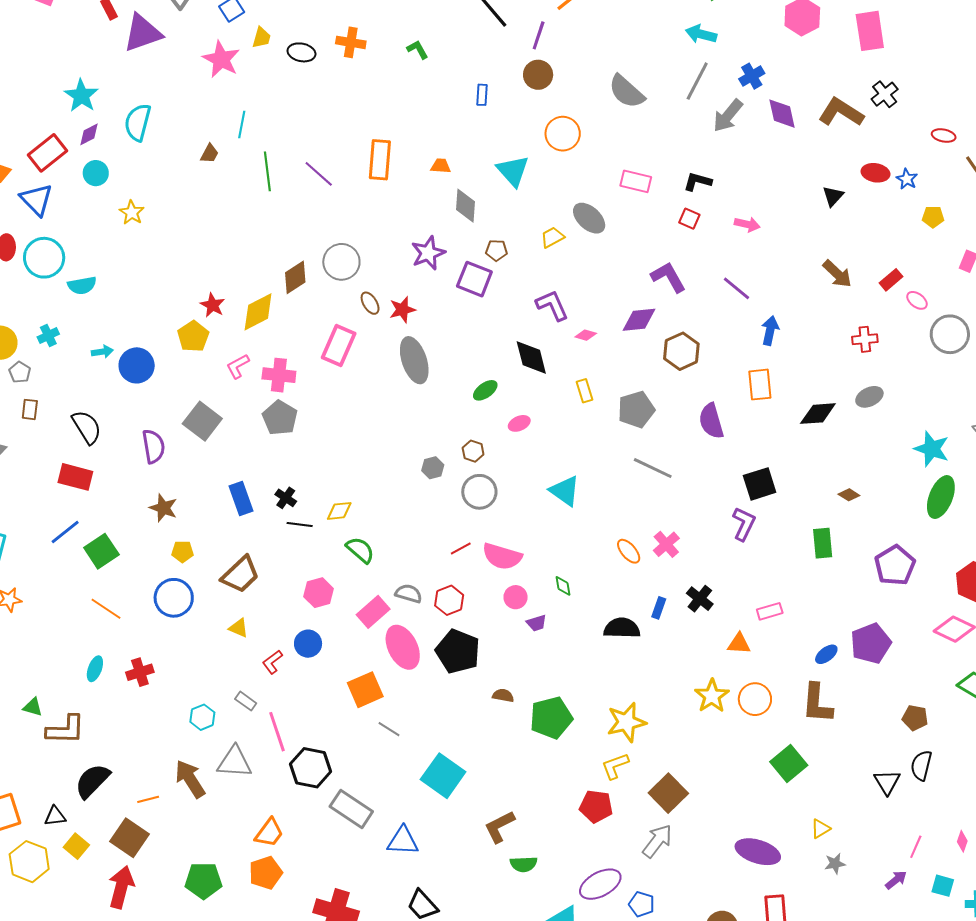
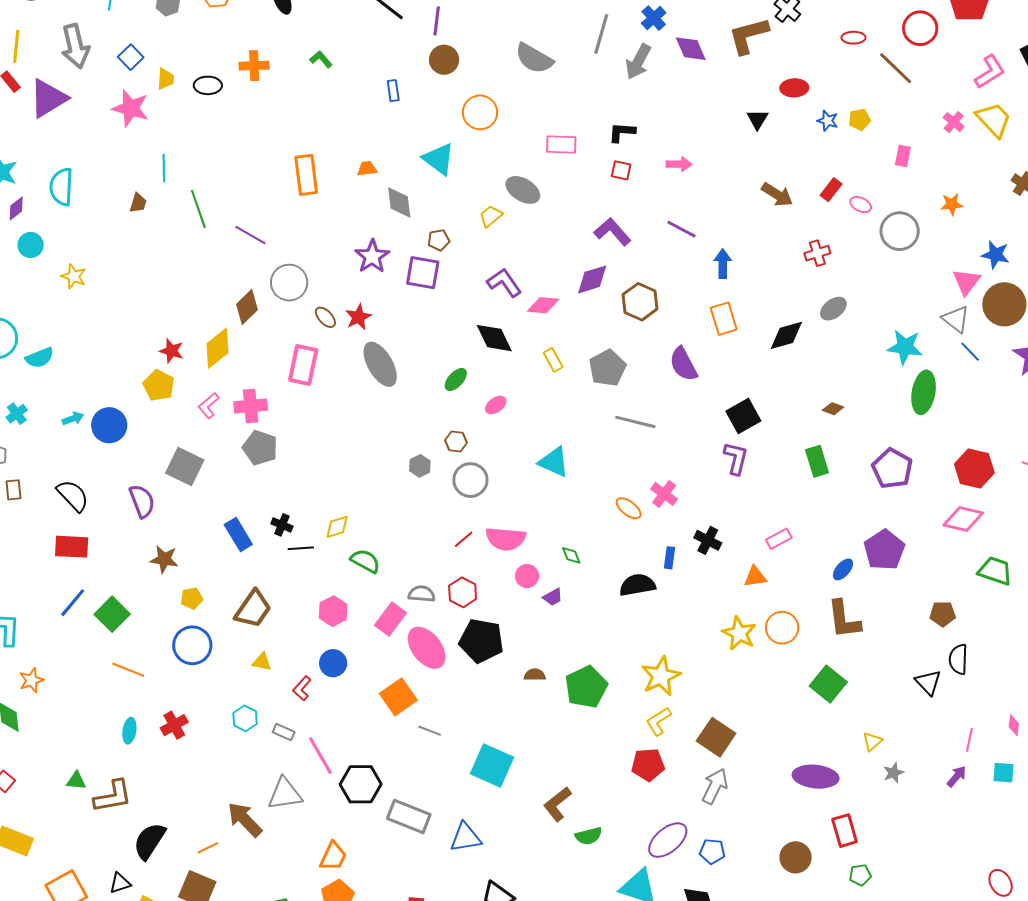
brown L-shape: (841, 112) -> (748, 36), turned -36
purple line: (319, 174) -> (250, 235), moved
blue star: (907, 179) -> (828, 121), moved
pink diamond: (586, 335) -> (543, 305), size x1.5
cyan hexagon: (202, 717) -> (245, 718), moved

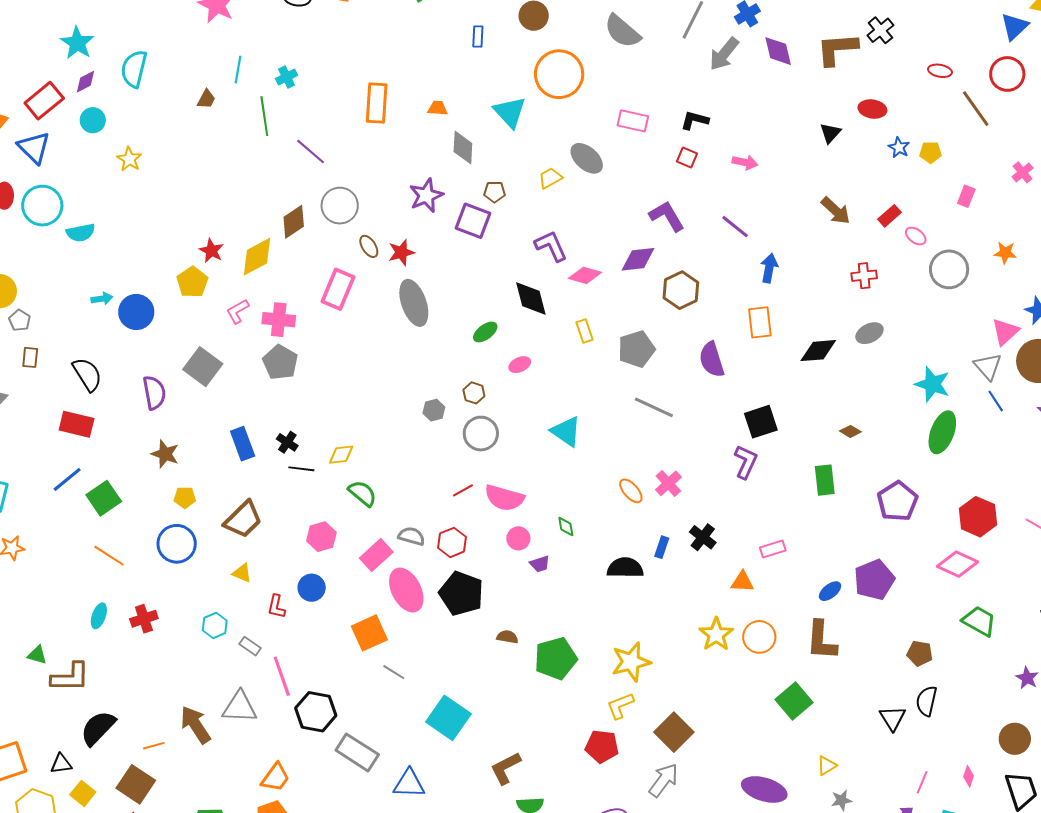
orange circle: (480, 112) -> (559, 74), size x1.4
cyan cross: (17, 414) -> (287, 77), moved
red L-shape: (302, 688) -> (276, 607), turned -40

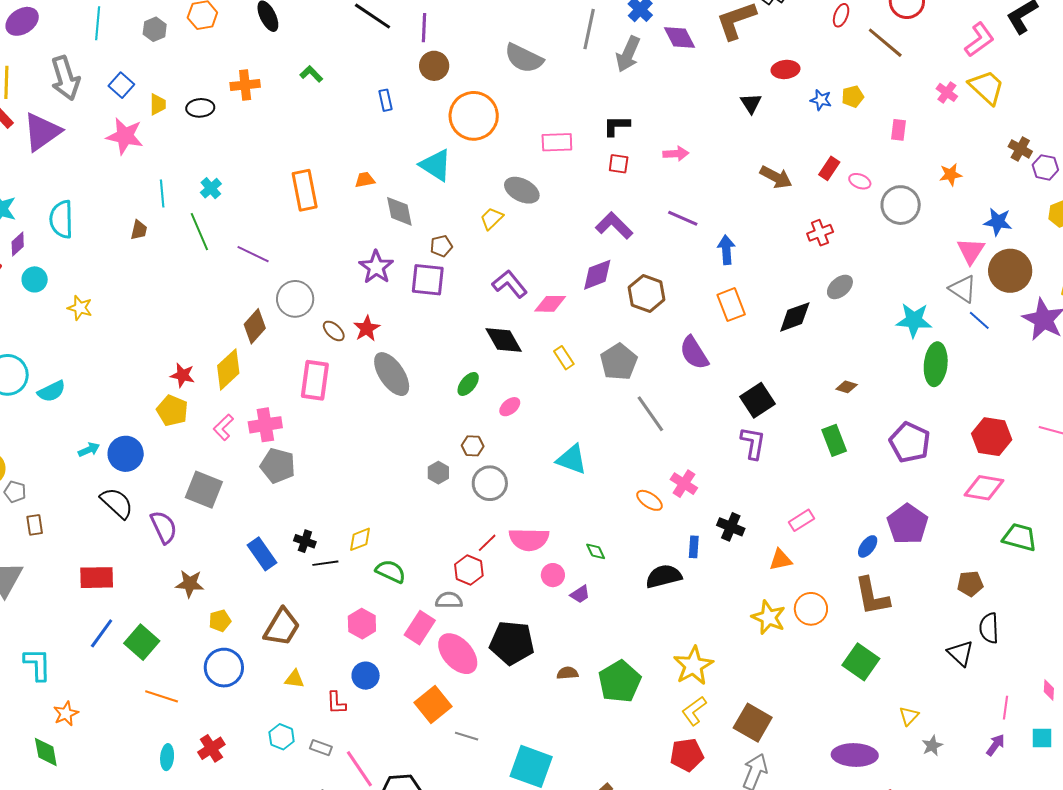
red ellipse: (940, 71) -> (841, 15), turned -65
black semicircle: (87, 374) -> (117, 503), moved
gray line: (654, 407) -> (650, 414), turned 45
red hexagon: (452, 542) -> (469, 570), moved

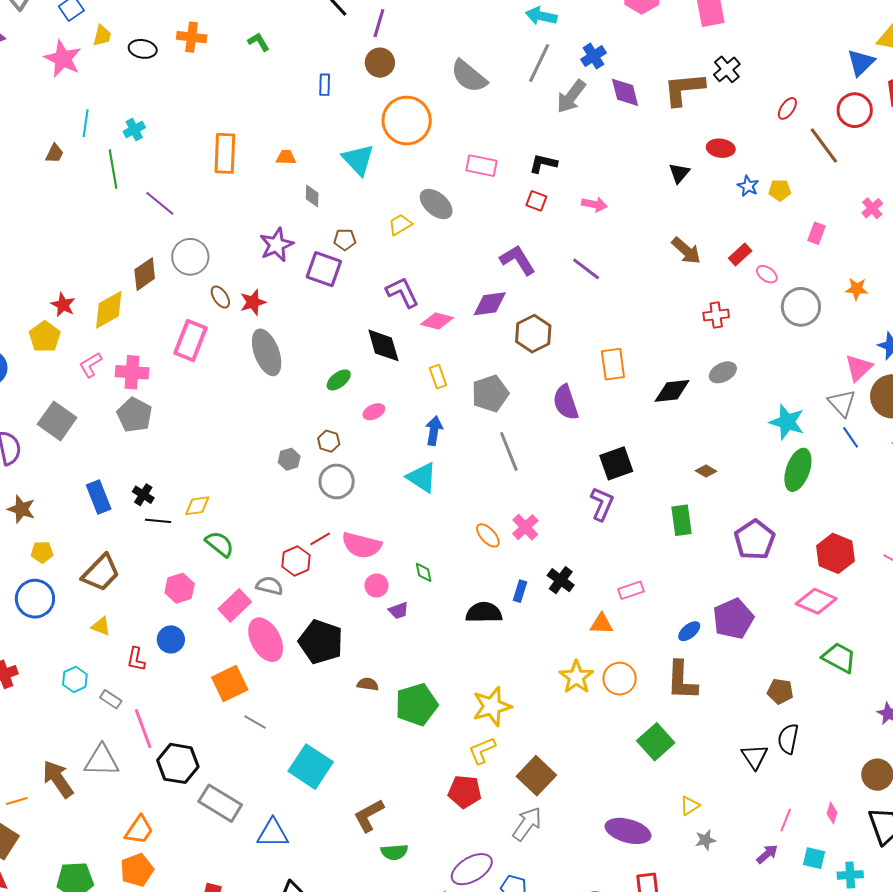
gray diamond: (399, 211) -> (312, 196), size x0.7
blue arrow: (726, 250) -> (434, 431), moved

